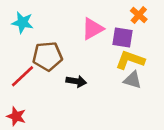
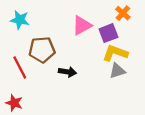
purple square: (123, 37) -> (108, 33), turned -30
red line: (23, 76) -> (20, 67), turned -75
gray triangle: (133, 80) -> (117, 71), turned -35

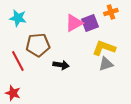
orange cross: (123, 13) -> (111, 12), turned 32
purple square: (108, 33) -> (90, 23), moved

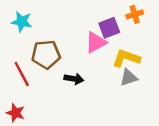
pink triangle: (74, 23) -> (96, 42), moved

